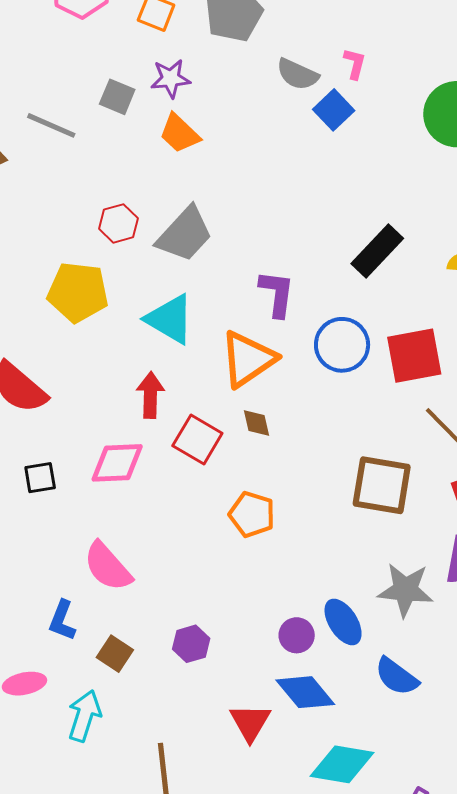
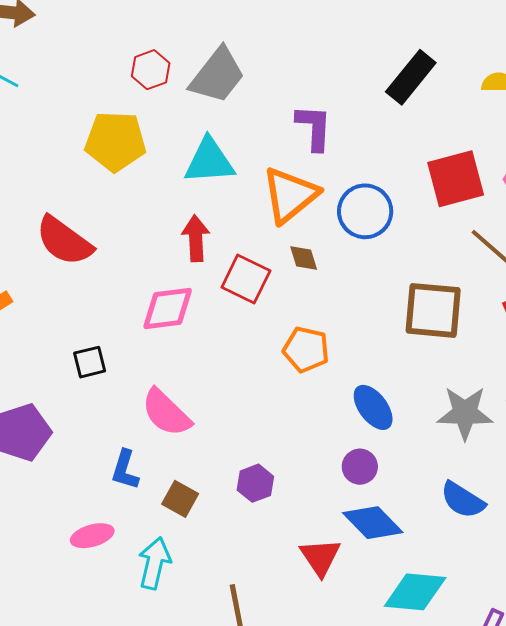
cyan triangle: (170, 319) -> (209, 161), turned -30
blue circle: (342, 345) -> (365, 211), moved
black square: (40, 478) -> (90, 362), moved
blue ellipse: (343, 622) -> (373, 407), moved

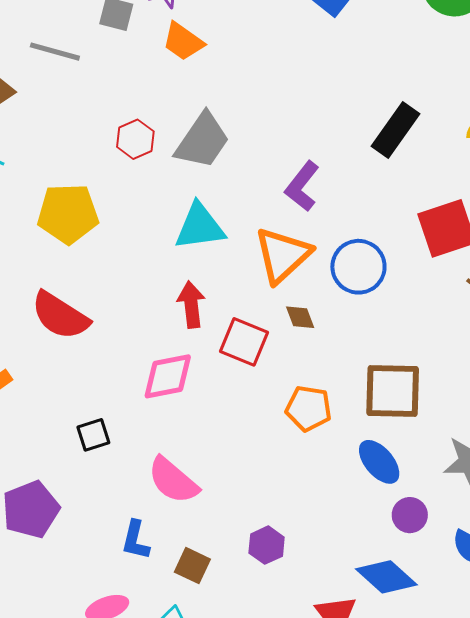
purple L-shape: (314, 127) -> (302, 186), turned -141
yellow pentagon: (115, 141) -> (68, 214), moved
brown square: (433, 310) -> (393, 391), moved
purple circle: (360, 467) -> (410, 515), moved

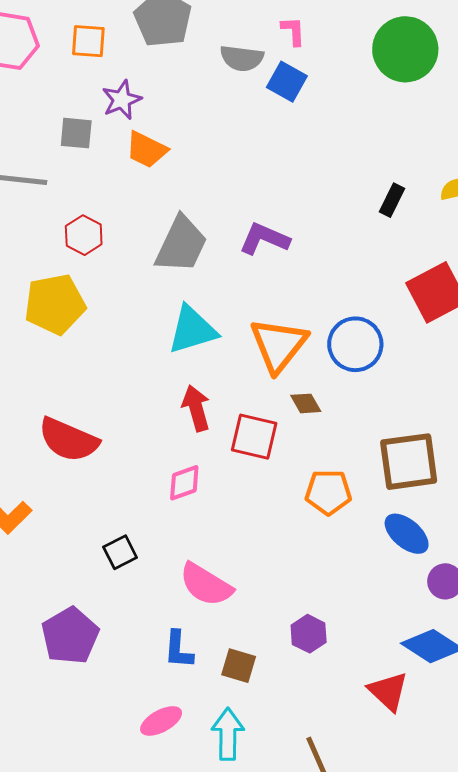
black rectangle: (395, 130) -> (392, 200), moved, size x0.6
red hexagon: (135, 139) -> (84, 235), moved
purple L-shape: (302, 186) -> (264, 239), moved, turned 84
yellow pentagon: (68, 214) -> (55, 304), moved
pink diamond: (168, 376) -> (184, 483), size x0.7

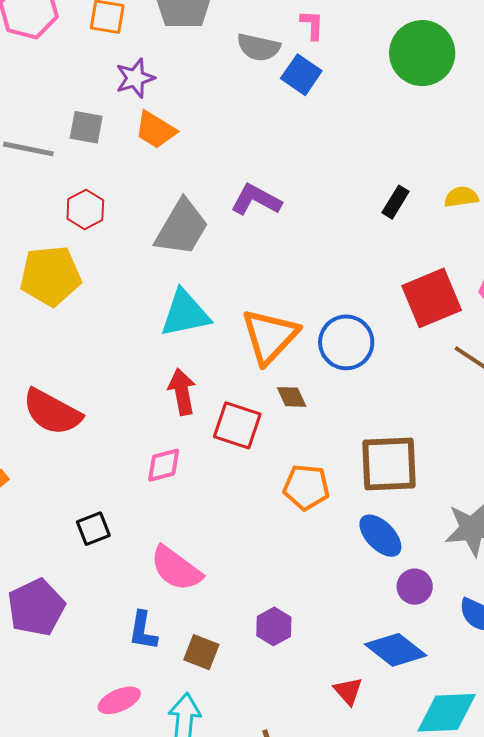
gray square: (76, 133) -> (86, 127), moved
purple L-shape: (264, 239) -> (256, 200), moved
red triangle: (388, 691) -> (348, 691), size x0.7

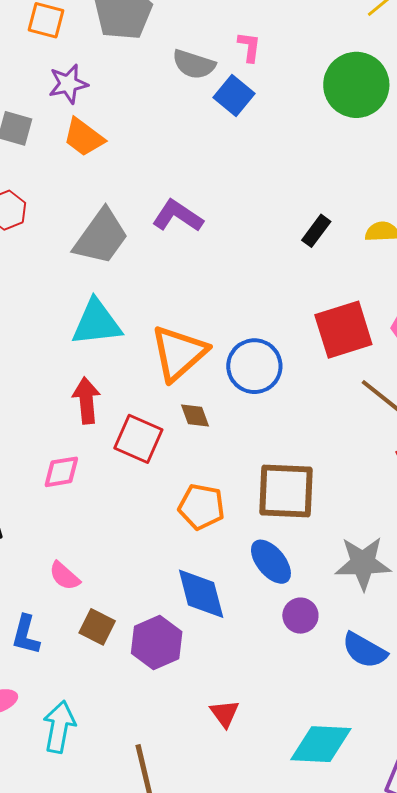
pink semicircle: (176, 569) -> (64, 576), size x0.6
purple hexagon: (274, 626) -> (157, 643), size x1.4
blue diamond: (396, 650) -> (201, 594), moved, turned 32
brown square: (201, 652) -> (97, 627), moved

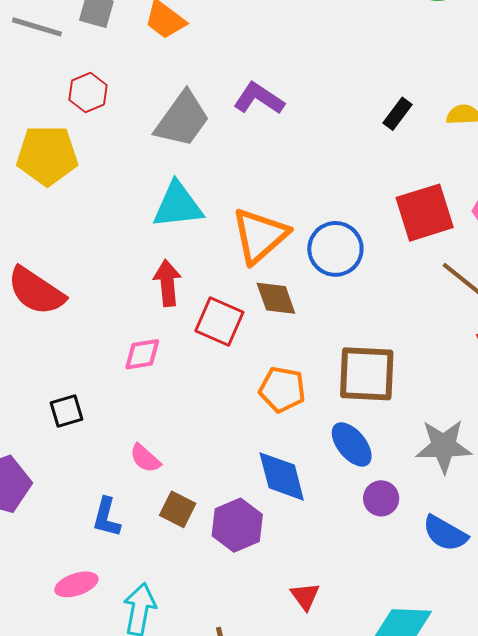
brown diamond: (195, 415) -> (276, 298), size x1.4

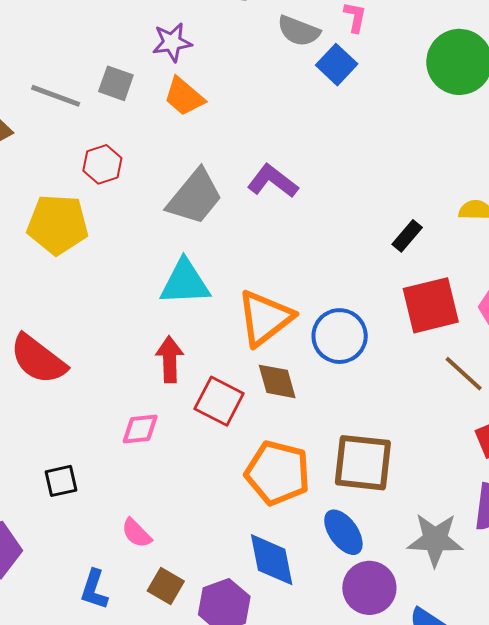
black rectangle: (398, 114) -> (407, 236), moved
orange pentagon: (282, 389) -> (278, 473), size x1.4
purple circle: (381, 498) -> (369, 588), size x1.5

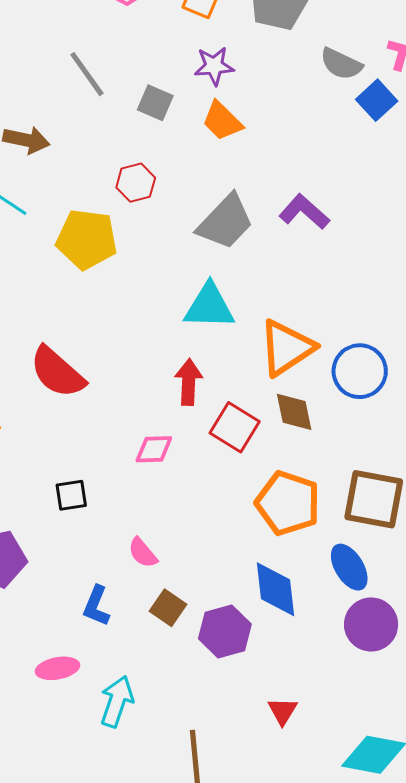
gray line: (56, 96) -> (87, 74), moved, turned 30

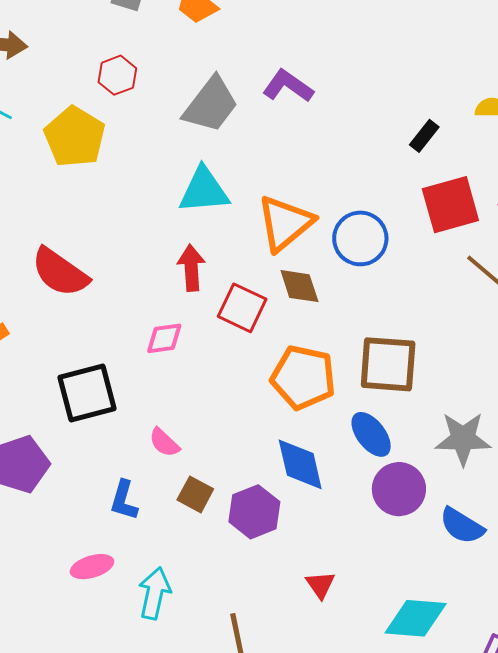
yellow pentagon: (87, 239) -> (75, 137), turned 30
black square: (71, 495) -> (87, 393), size x1.8

